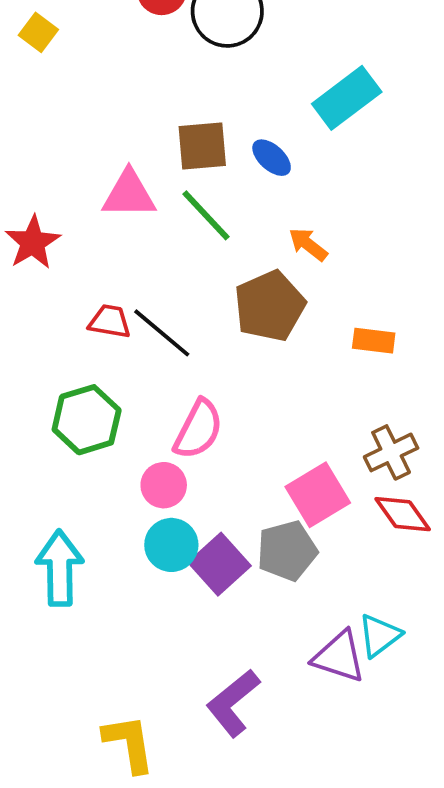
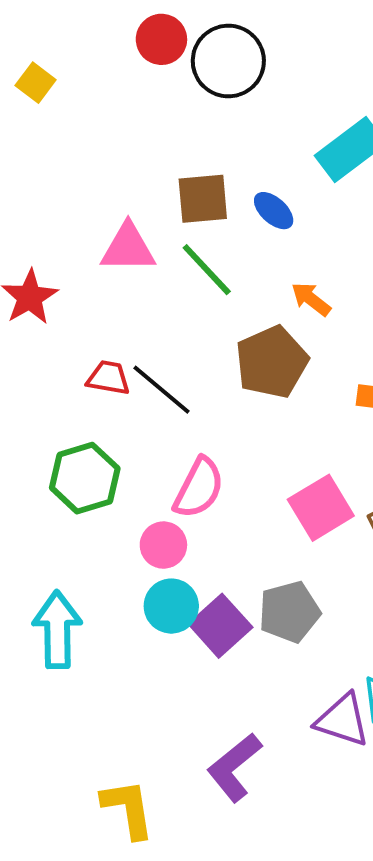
pink square: (318, 495) -> (321, 508), moved

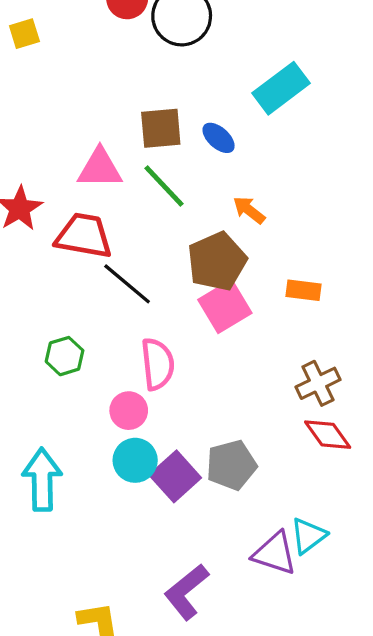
yellow square: (36, 83) -> (24, 34), turned 36
red trapezoid: (108, 378) -> (84, 236), moved, size x1.6
green hexagon: (85, 478) -> (65, 356), size x0.7
pink semicircle: (199, 488) -> (158, 364), turned -33
pink square: (321, 508) -> (225, 306), moved

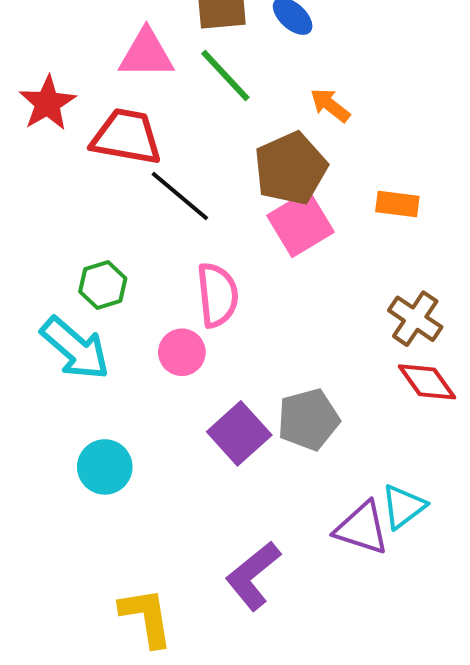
brown cross: (318, 383) -> (415, 319), turned -30
cyan circle: (135, 460) -> (105, 467), moved
cyan arrow: (42, 480) -> (75, 348), moved, turned 132

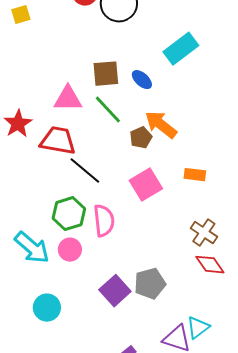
orange arrow: (330, 105) -> (161, 125), size x1.6
brown pentagon: (291, 168) -> (141, 138), moved, size x0.6
green hexagon: (103, 285) -> (69, 214), moved, size x1.4
pink circle: (182, 352) -> (70, 250), moved

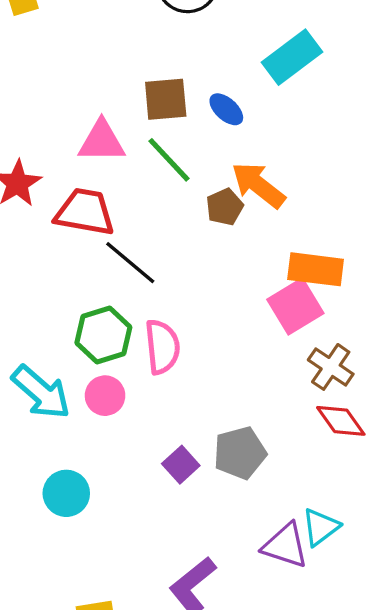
orange rectangle: (195, 175) -> (316, 269), size x1.5
pink square: (146, 185) -> (295, 306), moved
purple square: (115, 291) -> (181, 465), size x0.7

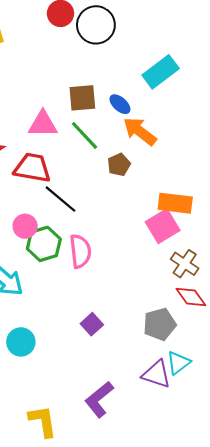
orange arrow: (258, 185) -> (140, 131), moved
pink circle: (105, 396) -> (25, 226), moved
gray pentagon: (240, 453) -> (160, 324), moved

